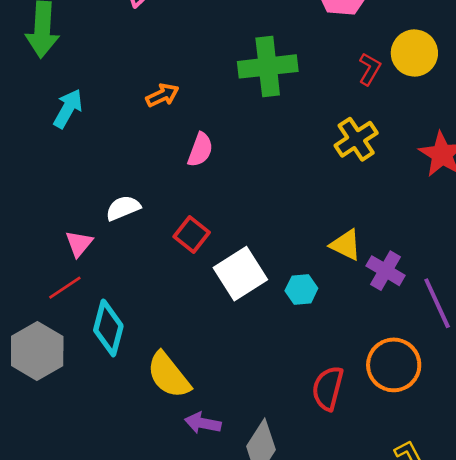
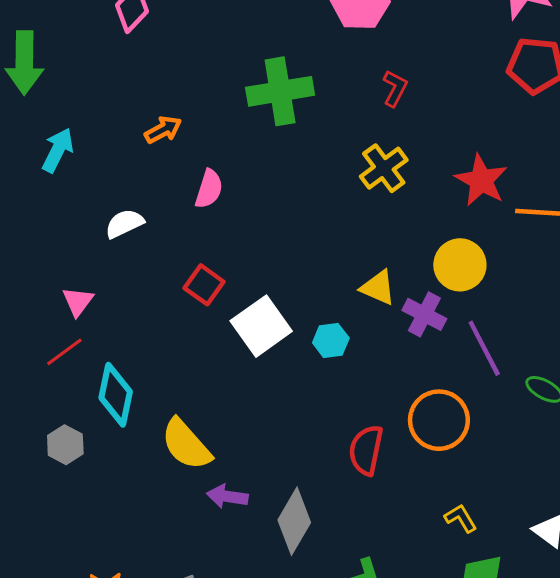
yellow circle: (414, 53) -> (460, 265), moved
white semicircle: (123, 208) -> (124, 224), moved
gray hexagon: (37, 351) -> (65, 445), moved, size x0.6

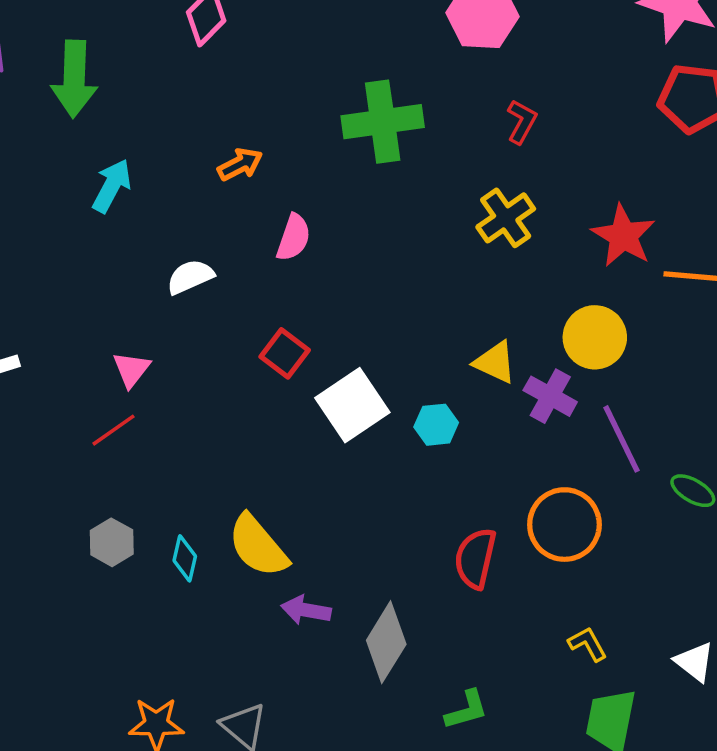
cyan diamond: (116, 395) -> (185, 558), moved, size x0.6

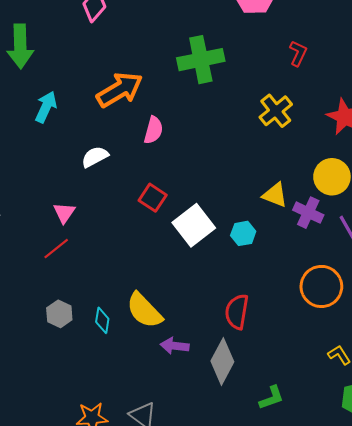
red L-shape: (522, 122) -> (298, 53), moved
orange arrow: (240, 164) -> (120, 90), size x1.8
red semicircle: (475, 558) -> (237, 312), moved

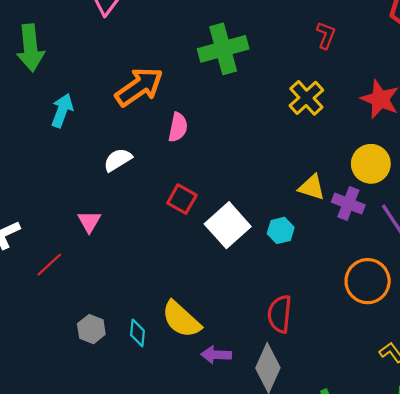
red line: (56, 249) -> (49, 265), moved

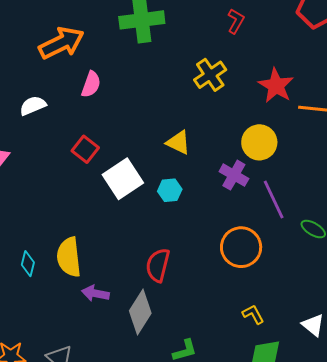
yellow triangle: (312, 187) -> (178, 142), moved
yellow semicircle: (181, 319) -> (69, 257), turned 33

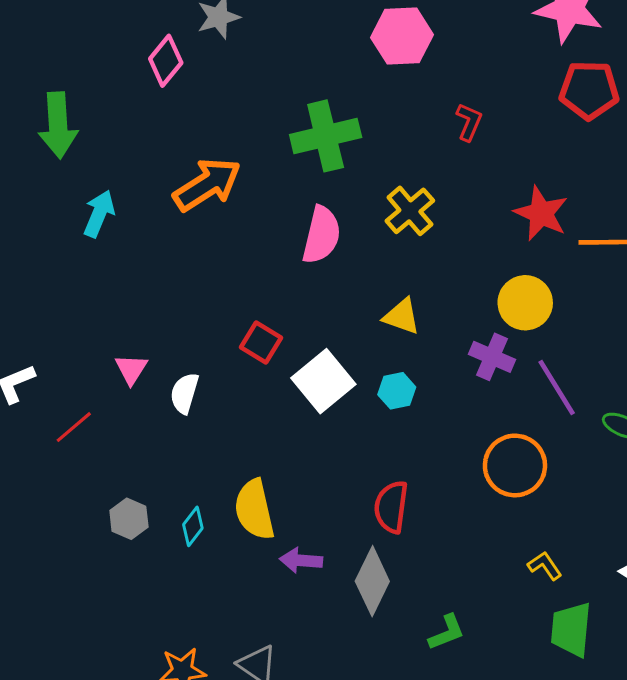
yellow cross: (210, 75) -> (410, 211), moved
pink semicircle: (91, 84) -> (321, 235), moved, size x1.4
white semicircle: (33, 106) -> (184, 393), moved, turned -44
cyan diamond: (28, 264) -> (193, 526), turned 30

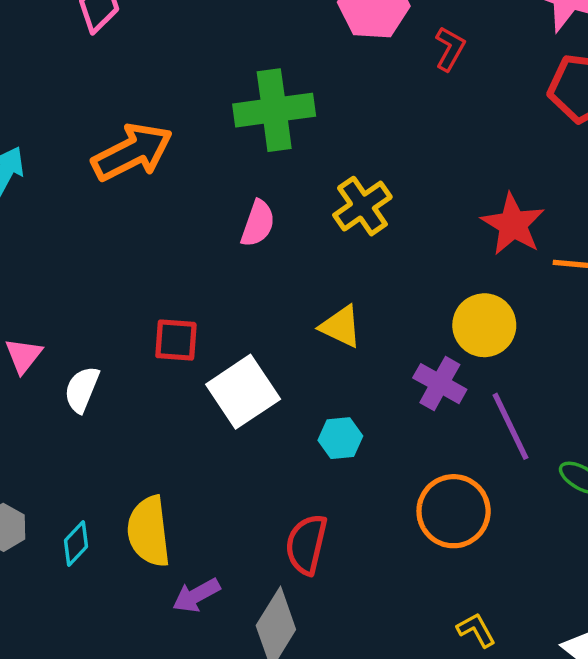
red L-shape: (469, 122) -> (450, 49), moved
pink semicircle: (321, 235) -> (258, 223), size x0.7
red square: (261, 343) -> (176, 340), turned -33
cyan hexagon: (397, 391) -> (340, 438), moved
purple arrow: (301, 560) -> (196, 595), turned -39

